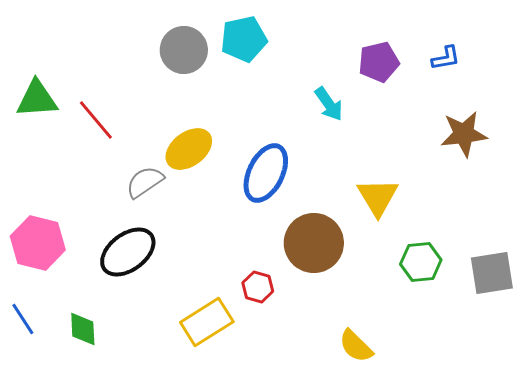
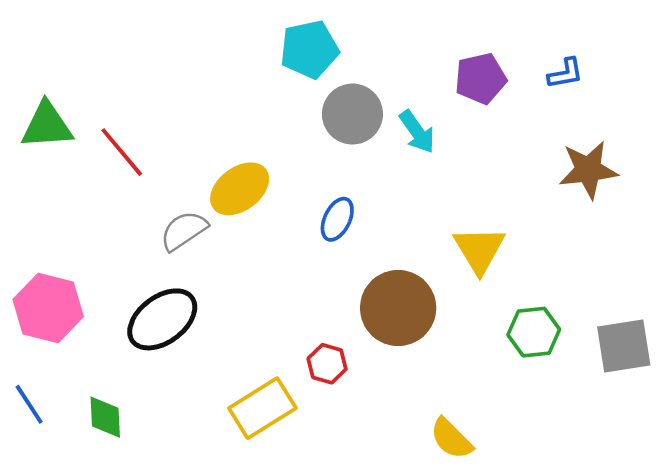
gray circle: (184, 50) -> (352, 114), moved
blue ellipse: (266, 173) -> (337, 219), size x0.6

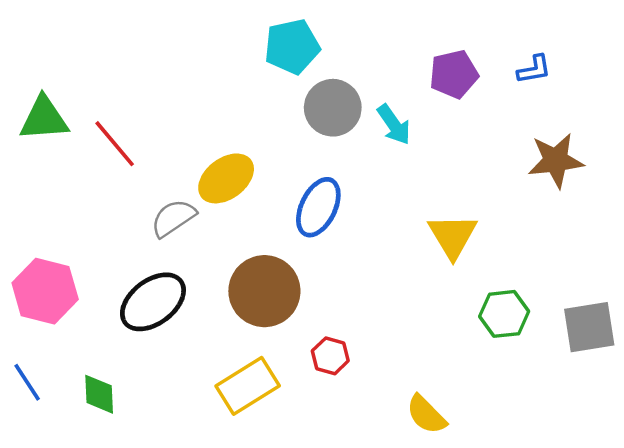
blue ellipse: (337, 219) -> (318, 207), size x1.4
brown circle: (398, 308) -> (264, 291), moved
red hexagon: (327, 364) -> (330, 356), moved

